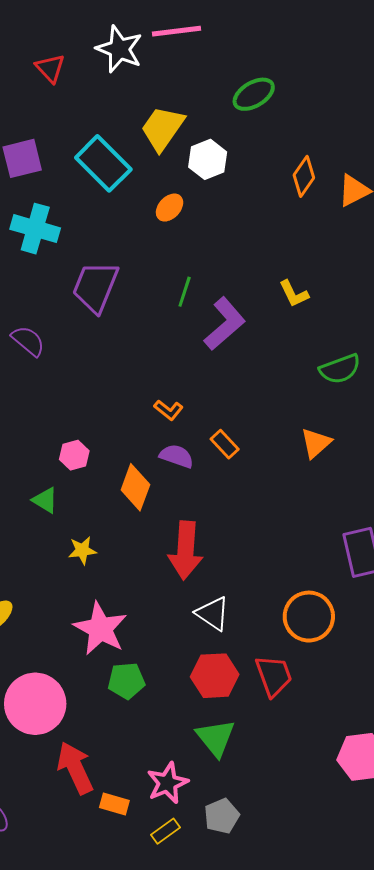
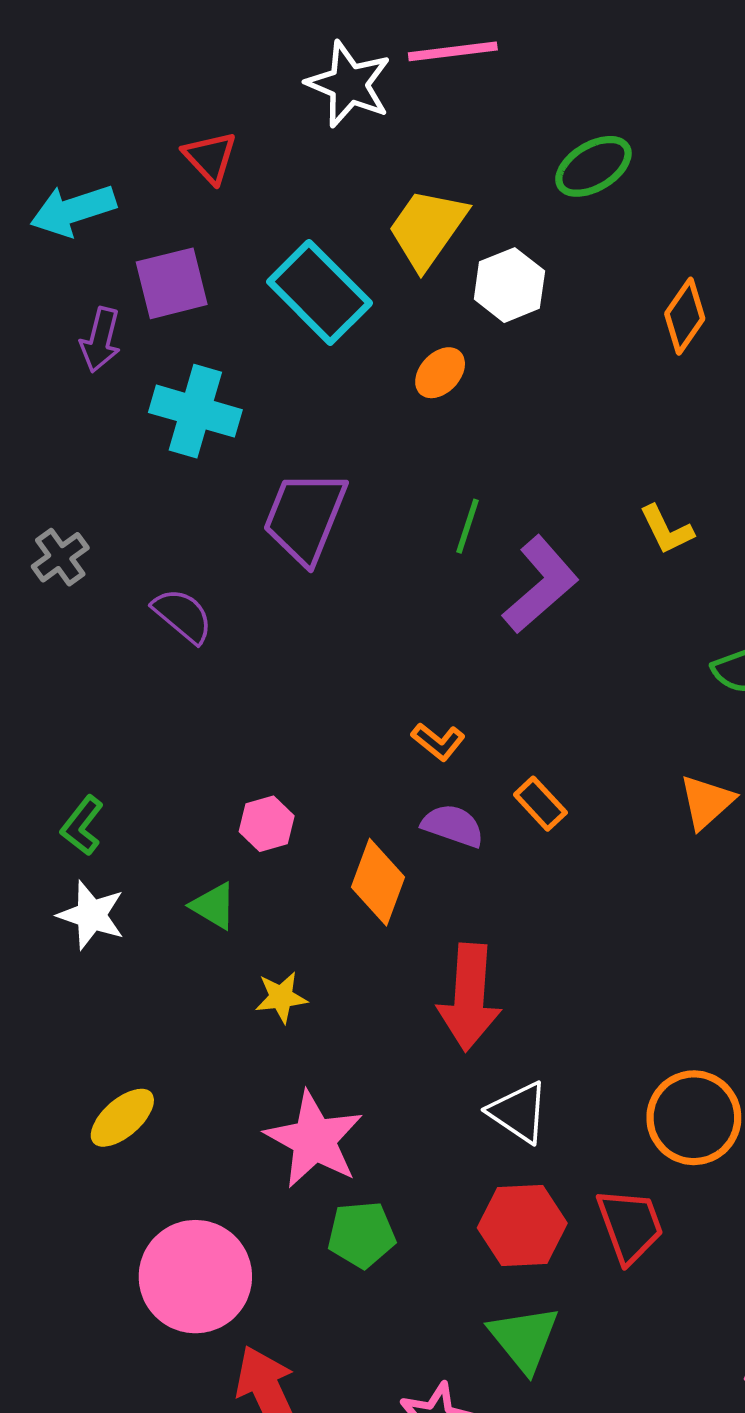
red triangle: (50, 68) -> (210, 157), moved

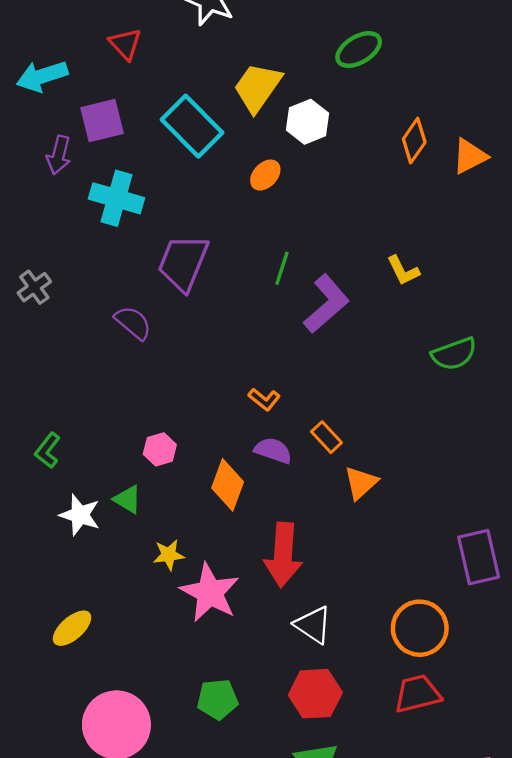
purple semicircle: (183, 616) -> (133, 323), moved
orange triangle: (707, 802) -> (361, 483), moved
white star: (91, 915) -> (80, 515), moved
pink star: (314, 1140) -> (210, 593), moved
red trapezoid: (630, 1225) -> (417, 694), moved, turned -84

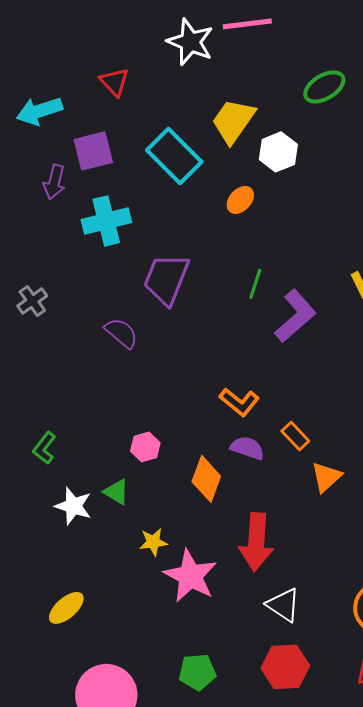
cyan cross: (116, 198) -> (106, 221), turned -30
orange L-shape: (264, 399) -> (239, 402), size x1.4

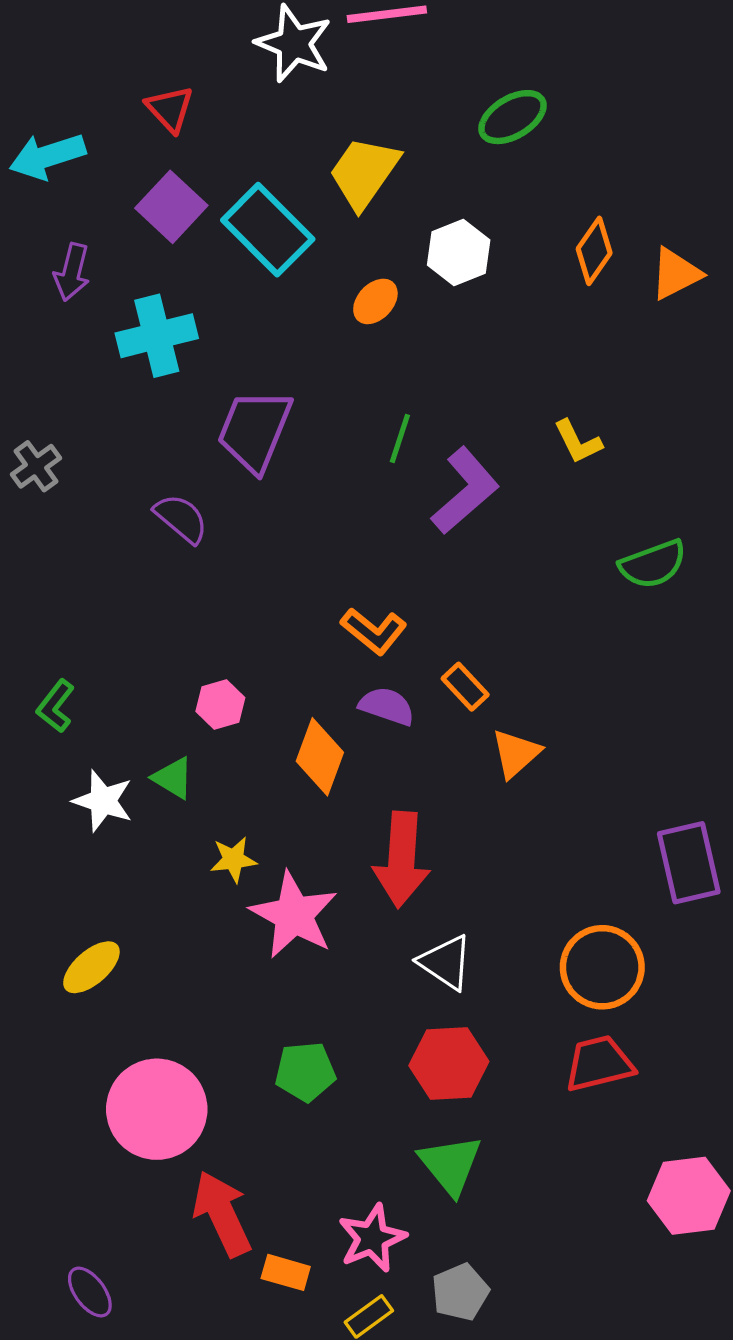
purple square: (93, 151) -> (171, 207), moved, turned -33
white hexagon: (278, 152) -> (459, 252), moved

